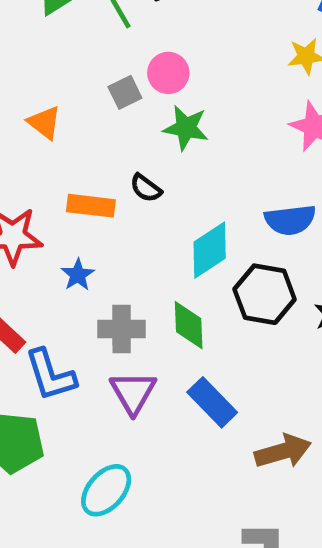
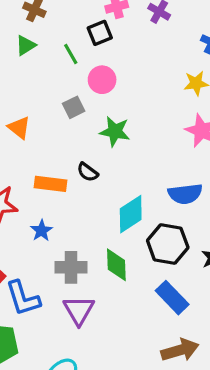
pink circle: (168, 73) -> (102, 80), moved
blue rectangle: (212, 402) -> (172, 298), moved

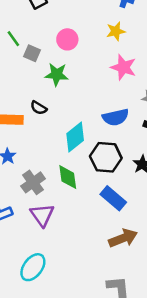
green line: (71, 54) -> (13, 39), moved
pink circle: (102, 80) -> (67, 39), moved
gray square: (74, 107) -> (32, 53), moved, turned -35
gray cross: (71, 267) -> (33, 182), turned -30

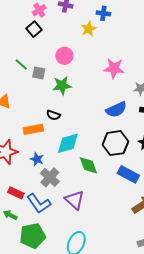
yellow star: (116, 31) -> (89, 29), moved
cyan diamond: (75, 137) -> (68, 143), moved, turned 35
gray cross: (33, 182) -> (50, 177), moved

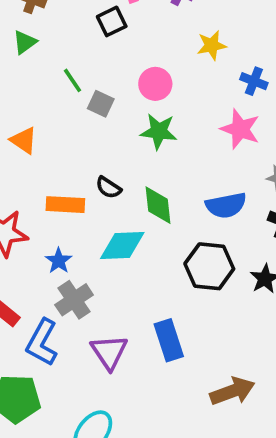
blue cross: (103, 13) -> (254, 81), moved
green star: (62, 86) -> (159, 131), moved
green diamond: (88, 165) -> (158, 205), moved
blue rectangle: (128, 174) -> (169, 340), moved, turned 30
blue L-shape: (39, 203) -> (42, 342), turned 50

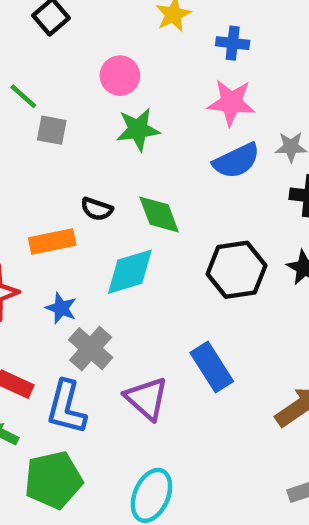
gray square: (101, 104) -> (52, 130), moved
blue semicircle: (226, 205) -> (236, 161), moved

